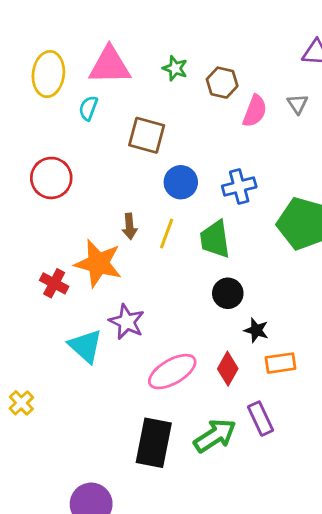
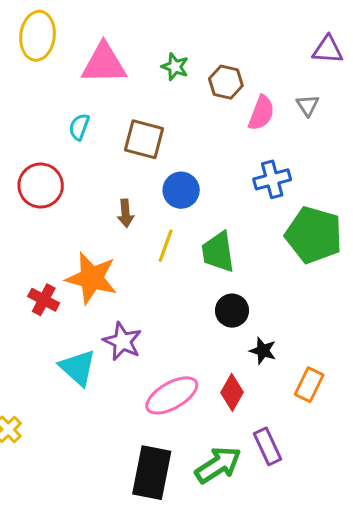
yellow ellipse: (48, 74) -> (38, 36), moved
cyan semicircle: (88, 108) -> (79, 127), moved
blue cross: (239, 186) -> (272, 179), moved
brown arrow: (130, 226) -> (126, 213), moved
orange rectangle: (280, 363) -> (309, 385), moved, turned -56

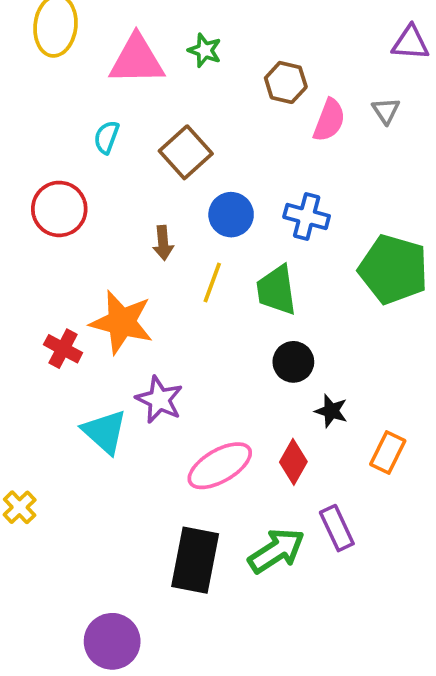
green star: (175, 67) -> (205, 50), moved
brown square: (144, 139) -> (186, 152), turned 33
blue cross: (272, 179) -> (307, 217), moved, turned 30

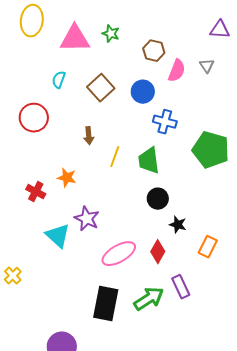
blue circle: (231, 215) -> (143, 92), moved
orange star: (122, 322) -> (67, 178), size x0.6

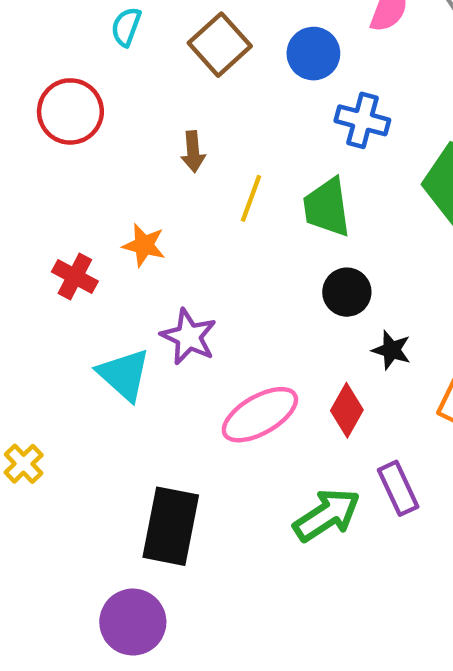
black rectangle: (106, 304) -> (171, 526), moved

